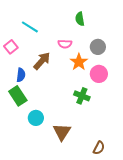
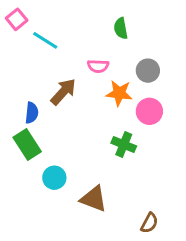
pink square: (11, 47) -> (17, 19), moved
orange star: (79, 62) -> (119, 93), turned -30
brown triangle: (62, 132) -> (94, 199), turned -42

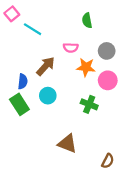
cyan circle: (54, 178) -> (48, 96), moved

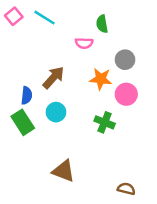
cyan line: (33, 29) -> (44, 18), moved
pink semicircle: (71, 48) -> (84, 43), moved
brown triangle: (67, 144) -> (64, 171), moved
brown semicircle: (108, 161) -> (126, 189), turned -104

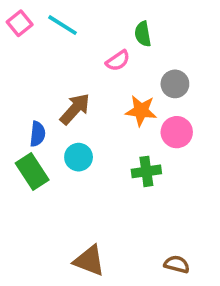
pink semicircle: (84, 43) -> (118, 61), turned -36
green cross: (105, 122) -> (146, 171), turned -30
brown triangle: (64, 171) -> (89, 261), moved

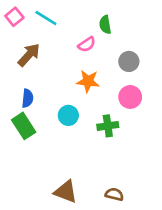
brown arrow: (75, 109) -> (29, 55), moved
orange star: (141, 111) -> (88, 81), moved
cyan circle: (79, 157) -> (68, 115), moved
brown semicircle: (177, 264) -> (114, 194), moved

